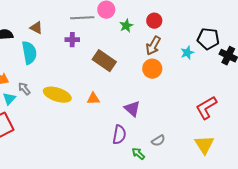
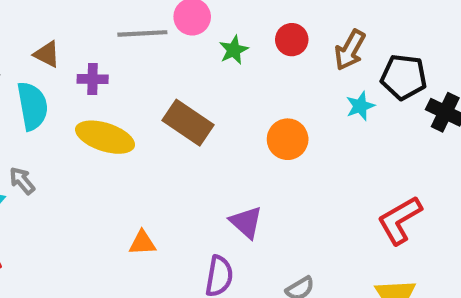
purple cross: (72, 40) -> (93, 79), moved
brown arrow: (153, 46) -> (350, 50), moved
yellow ellipse: (57, 95) -> (105, 137), moved
orange triangle: (93, 99) -> (142, 243), moved

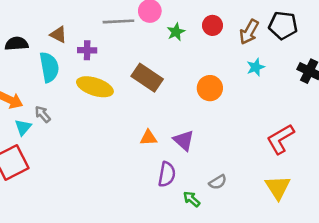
black pentagon: (404, 77) -> (283, 25), moved
orange triangle: (142, 243) -> (148, 138), moved

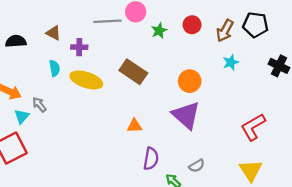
cyan semicircle: (49, 67) -> (55, 68), moved, size x0.6
purple triangle: (184, 140) -> (186, 115), moved, size x1.5

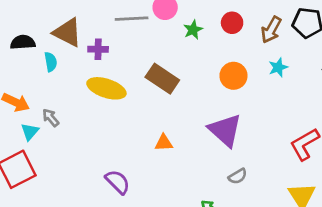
brown triangle: (53, 33) -> (67, 33), size x1.6
cyan semicircle: (55, 68) -> (51, 62), moved
orange circle: (190, 81) -> (233, 76), moved
purple semicircle: (151, 159) -> (118, 182), moved, turned -55
gray semicircle: (197, 166) -> (238, 176), moved

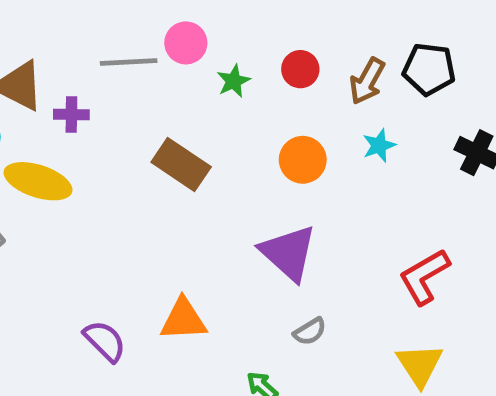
yellow ellipse: (106, 88) -> (38, 181), moved
orange triangle: (164, 143) -> (183, 320), moved, size x1.5

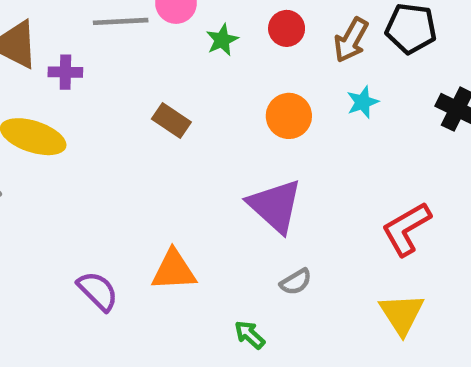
brown rectangle: (181, 165) -> (171, 121), size x0.7

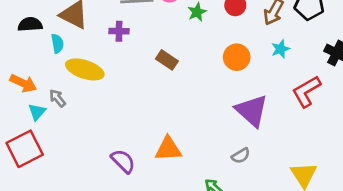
purple cross: (65, 72) -> (119, 31), moved
purple triangle: (275, 206) -> (252, 111), moved
red L-shape: (406, 229) -> (306, 91), moved

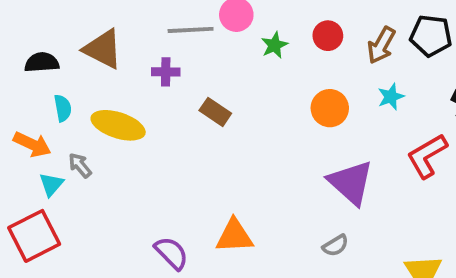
cyan semicircle: (57, 43) -> (63, 108), moved
brown rectangle: (167, 60) -> (215, 112), moved

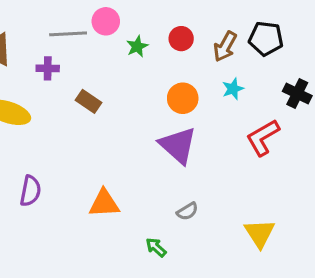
purple triangle: (351, 183) -> (178, 145), moved
purple semicircle: (171, 253) -> (30, 191), moved, turned 56

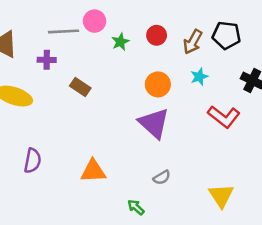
red L-shape: (263, 137) -> (224, 117), turned -112

